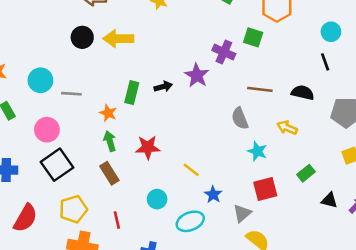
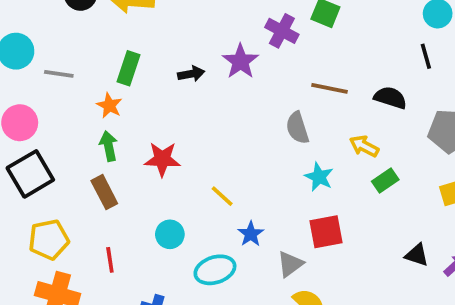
green rectangle: (132, 93) -> (128, 68), moved
green rectangle: (306, 173) -> (385, 181), moved

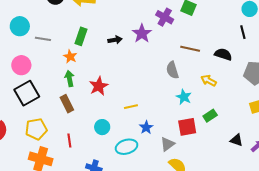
red star: (162, 159) -> (99, 86), turned -30
green rectangle: (385, 181) -> (210, 116), moved
yellow line: (222, 196) -> (131, 107), turned -56

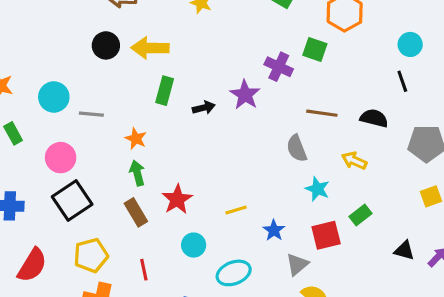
green rectangle: (81, 36) -> (165, 91), moved
red star: (99, 86) -> (177, 199), moved
blue star: (146, 127) -> (274, 230), moved

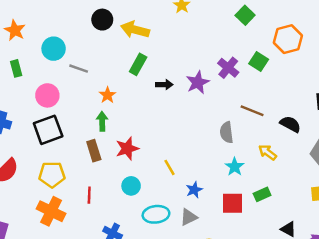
yellow line: (236, 210) -> (170, 167), turned 63
gray triangle: (297, 264) -> (189, 217), moved

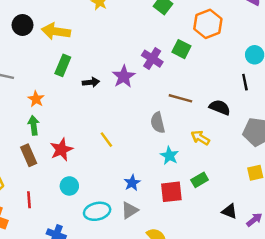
yellow line: (170, 167) -> (106, 140), moved

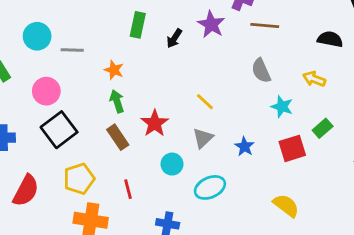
black arrow: (91, 82) -> (174, 38), turned 140
brown line: (180, 98) -> (265, 25), moved
gray triangle: (130, 210) -> (203, 138), moved

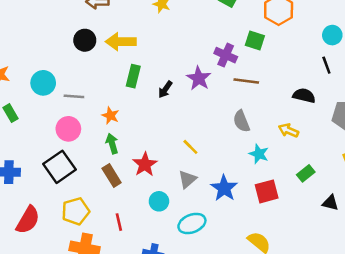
pink circle: (46, 91) -> (68, 129), moved
green rectangle: (323, 128) -> (306, 173), moved
blue star: (244, 147) -> (224, 188), size x1.5

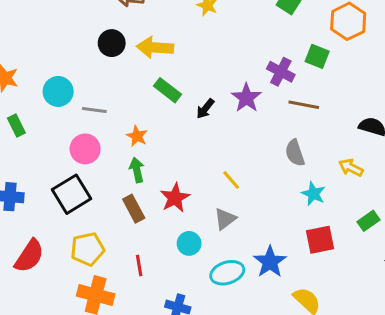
green rectangle: (133, 76) -> (167, 90), turned -70
blue star: (224, 188) -> (270, 262), moved

